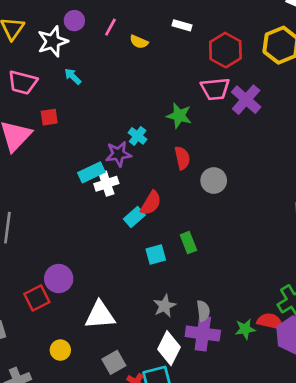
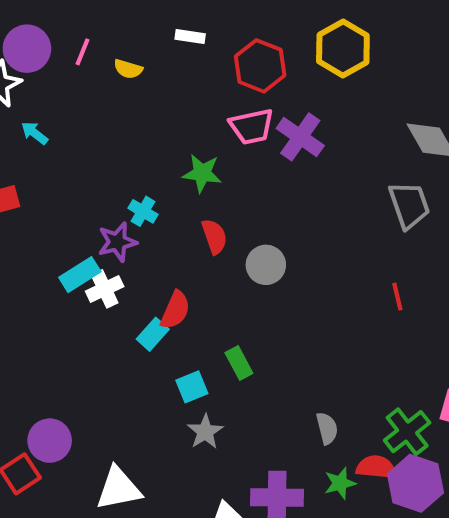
purple circle: (74, 21) -> (27, 49), size x1.5
gray star: (165, 306) -> (205, 432), moved
gray semicircle: (203, 311) -> (327, 428), moved

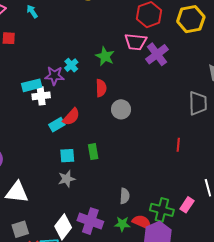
green cross: (407, 432) -> (162, 210), turned 35

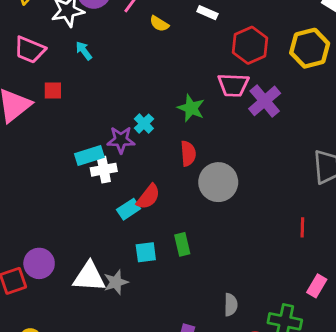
gray circle: (121, 109) -> (218, 182), size x1.4
gray star: (67, 179) -> (116, 282), moved
white triangle: (17, 192) -> (89, 277), moved
pink rectangle: (187, 205) -> (317, 286), moved

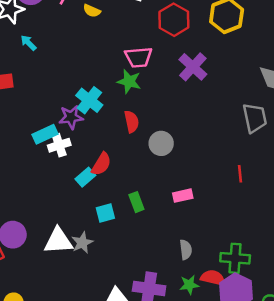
pink trapezoid: (233, 85) -> (138, 57), moved
cyan cross: (144, 124) -> (89, 100), size x1.5
gray circle: (218, 182) -> (161, 143), size x0.7
pink rectangle: (317, 286) -> (183, 196), moved, turned 54

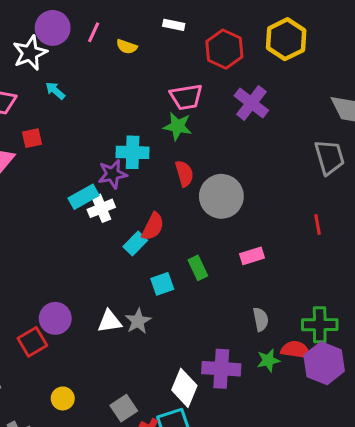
cyan cross: (89, 100) -> (133, 152), turned -32
gray circle: (161, 143) -> (221, 196), size x1.5
white triangle: (58, 241) -> (110, 321), size x0.7

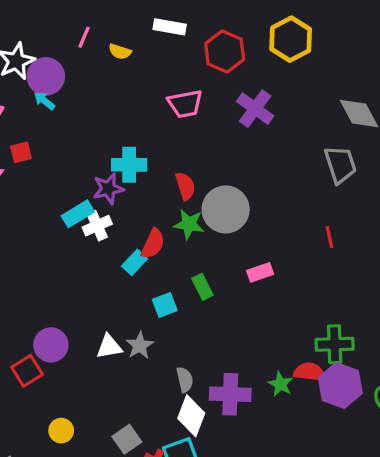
white rectangle: (174, 25) -> (170, 27), size x1.4
purple circle: (53, 28) -> (46, 76), moved
green star: (178, 126) -> (189, 224), moved
gray semicircle: (261, 319) -> (185, 380), moved
green star: (268, 360) -> (280, 384), turned -30

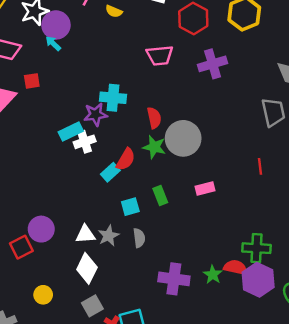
purple cross: (255, 109) -> (213, 64), turned 32
gray semicircle: (185, 380) -> (139, 238), moved
white diamond: (191, 416) -> (87, 268), moved

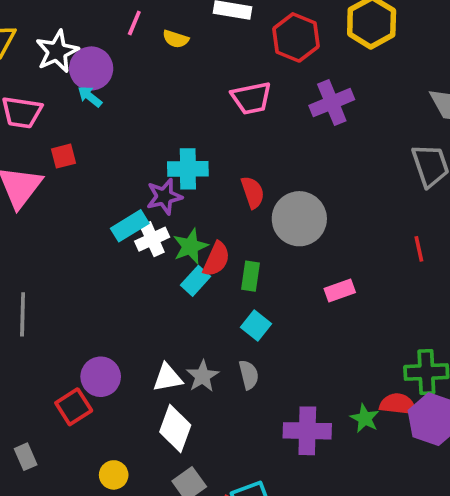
green star: (154, 147) -> (190, 246), moved, turned -30
green rectangle: (160, 195) -> (250, 276), moved, turned 36
cyan square: (130, 207) -> (256, 325), moved, turned -30

